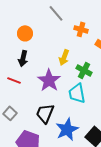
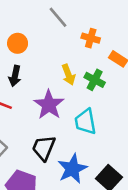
yellow arrow: (64, 57) -> (68, 75), turned -42
green cross: (84, 70) -> (95, 80), moved

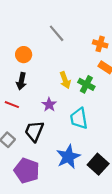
orange cross: (91, 38) -> (100, 44), moved
purple star: (49, 105) -> (49, 105), size x0.6
black trapezoid: (44, 148) -> (34, 131), moved

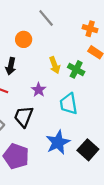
orange circle: (24, 55) -> (24, 39), moved

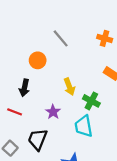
orange cross: (90, 29) -> (105, 38), moved
green cross: (76, 69) -> (91, 101), moved

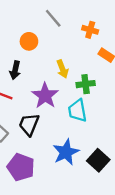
orange cross: (105, 38) -> (90, 30), moved
green cross: (91, 101) -> (86, 84), turned -35
purple star: (53, 112) -> (45, 96), size x1.6

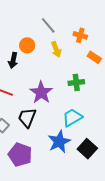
yellow arrow: (62, 69) -> (56, 49), moved
black arrow: (15, 70) -> (13, 60), moved
cyan trapezoid: (77, 111) -> (72, 118), moved, turned 70

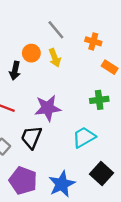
yellow arrow: (56, 49) -> (55, 58), moved
green cross: (76, 82) -> (99, 100), moved
purple star: (41, 92) -> (48, 108), turned 30
blue star: (59, 142) -> (62, 184), moved

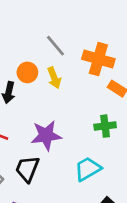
orange cross: (93, 41) -> (98, 59), size x1.6

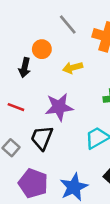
yellow arrow: (54, 78) -> (73, 68), moved, turned 96

